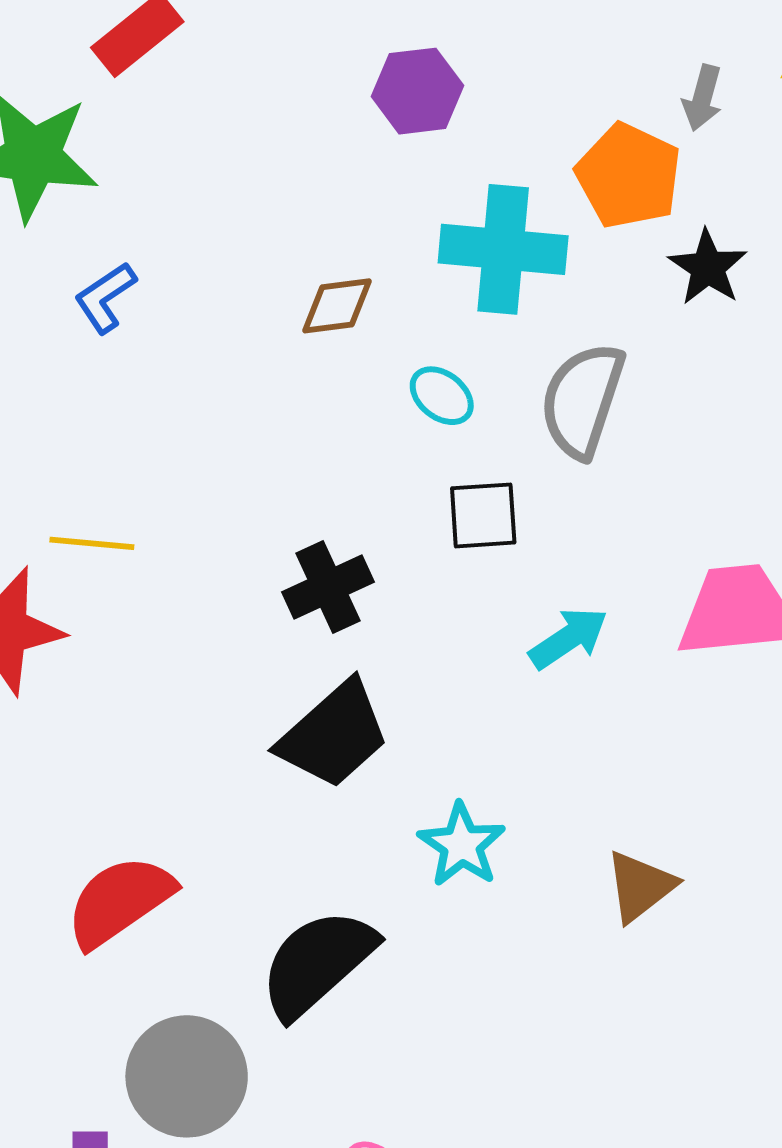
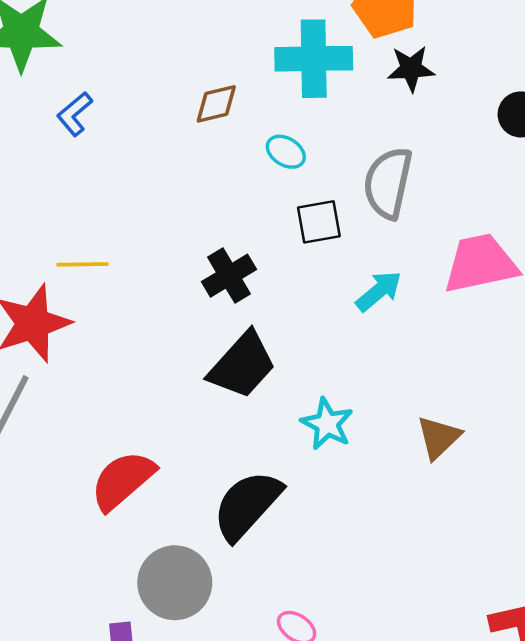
black star: (708, 267) -> (411, 69), moved, turned -30
gray semicircle: (582, 400) -> (388, 183), moved

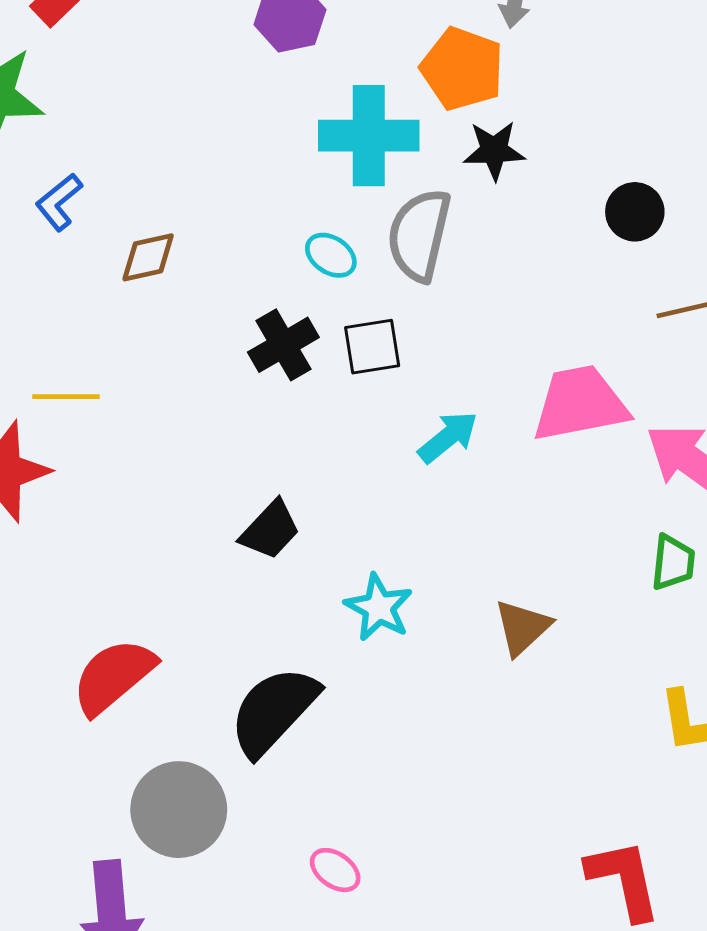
brown diamond: (216, 104) -> (148, 257), moved
gray semicircle: (388, 183) -> (419, 235), moved
black cross: (229, 276) -> (283, 345), moved
black trapezoid: (242, 365) -> (270, 530), size x0.7

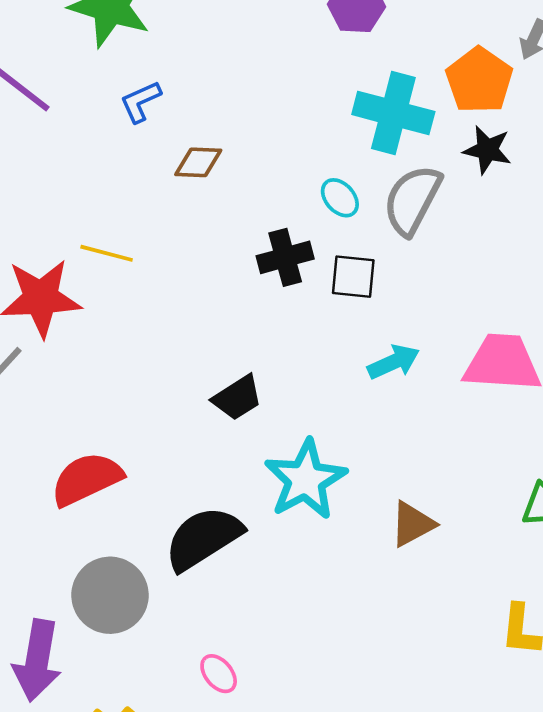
cyan star: (379, 607) -> (305, 480), size x1.5

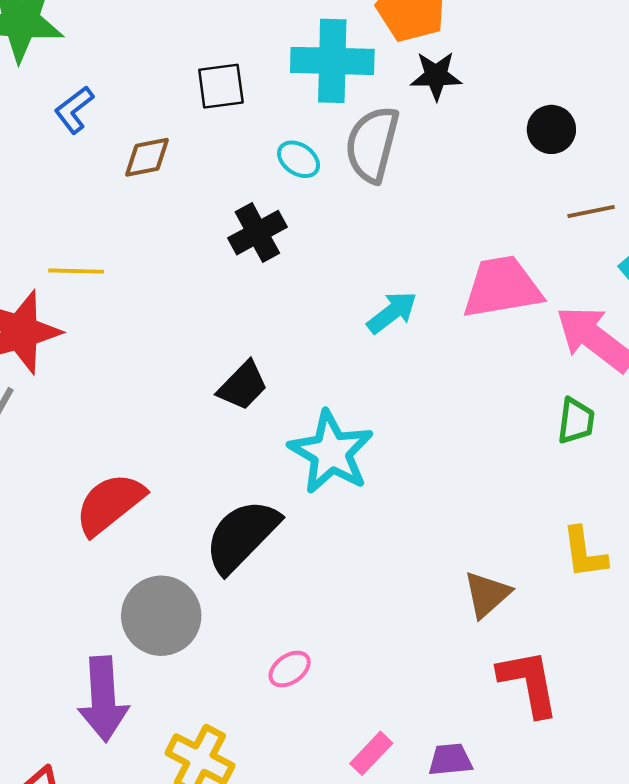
black square: (353, 277) -> (221, 86), moved
brown triangle: (412, 524) -> (487, 594), moved
pink ellipse: (219, 674) -> (290, 669), turned -72

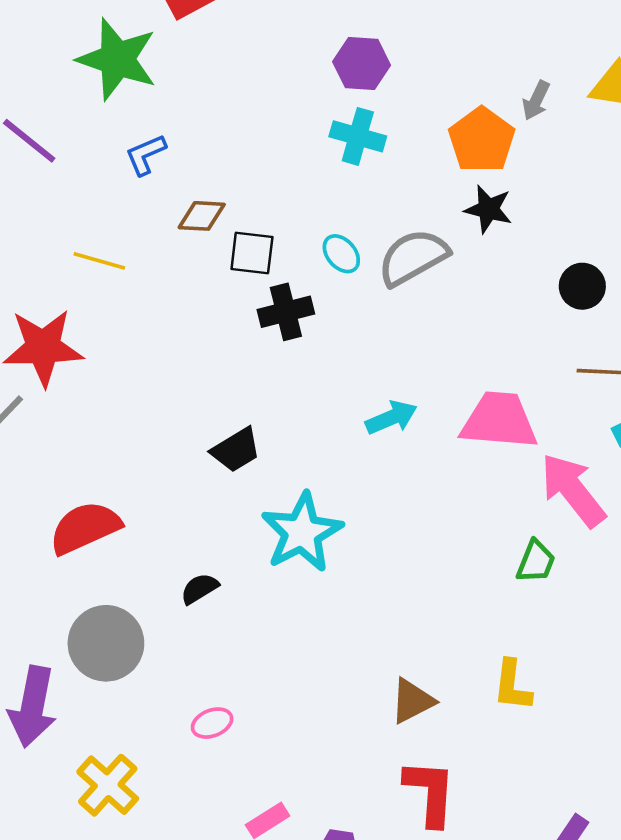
cyan cross: (332, 61) -> (358, 136), moved, size x0.7
black square: (221, 86) -> (252, 253), moved
gray semicircle: (372, 144) -> (413, 257), turned 32
yellow line: (76, 271) -> (99, 261), moved
black semicircle: (242, 536) -> (199, 589), size x0.5

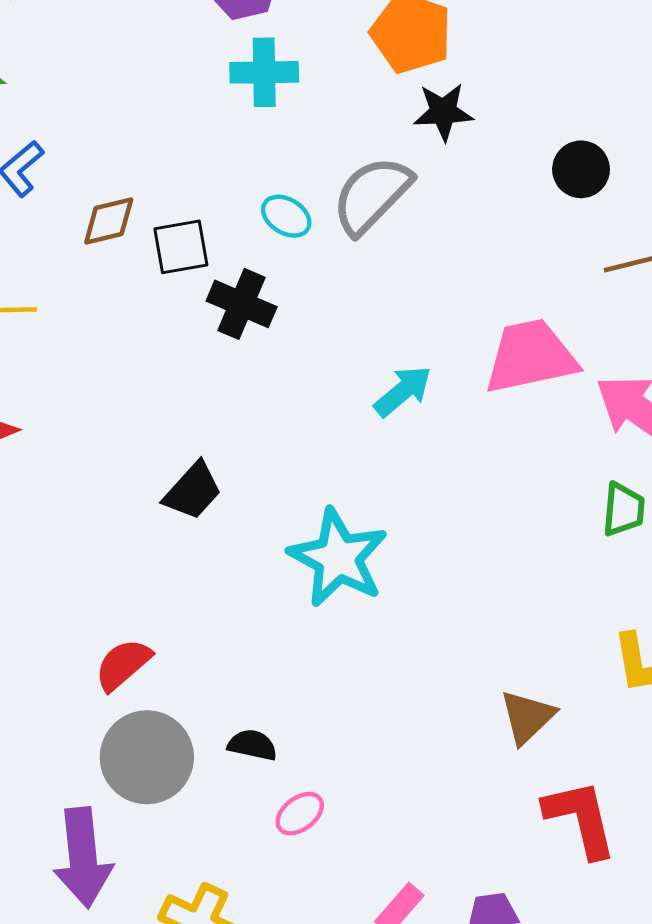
black cross: (286, 312) -> (242, 304), turned -36
black trapezoid: (236, 450) -> (193, 491), moved
red semicircle: (85, 528) -> (123, 665), moved, size x0.7
black semicircle: (199, 589) -> (252, 745), moved, turned 60

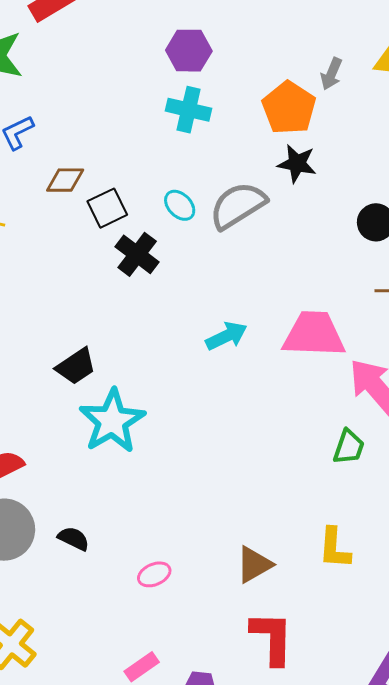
black square: (181, 247) -> (107, 208), turned -30
cyan star: (338, 558) -> (112, 421), moved
pink ellipse: (300, 814) -> (154, 574), moved

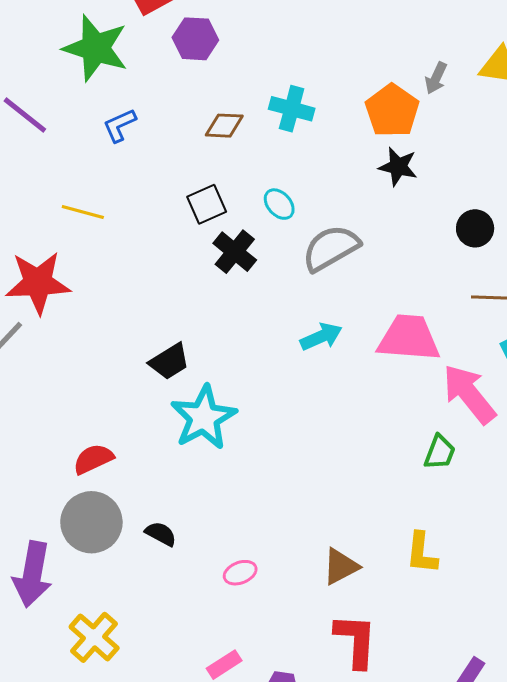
purple hexagon: (189, 51) -> (195, 39), moved
brown diamond: (65, 180) -> (224, 126), moved
gray semicircle: (238, 205) -> (331, 248), moved

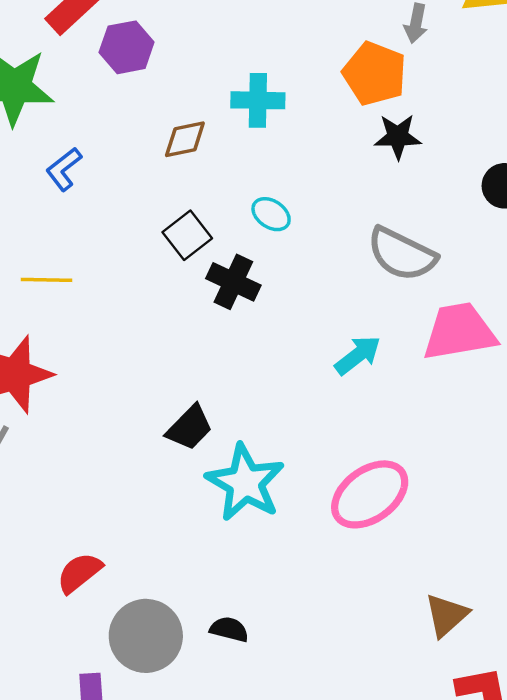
gray semicircle: (331, 248) -> (402, 254), moved, turned -110
red semicircle: (93, 459) -> (79, 573), moved
pink ellipse: (240, 573) -> (370, 494), moved, size x2.0

